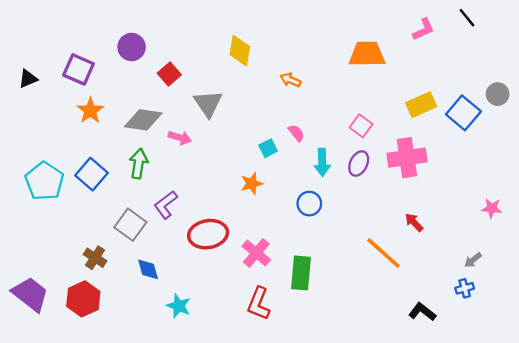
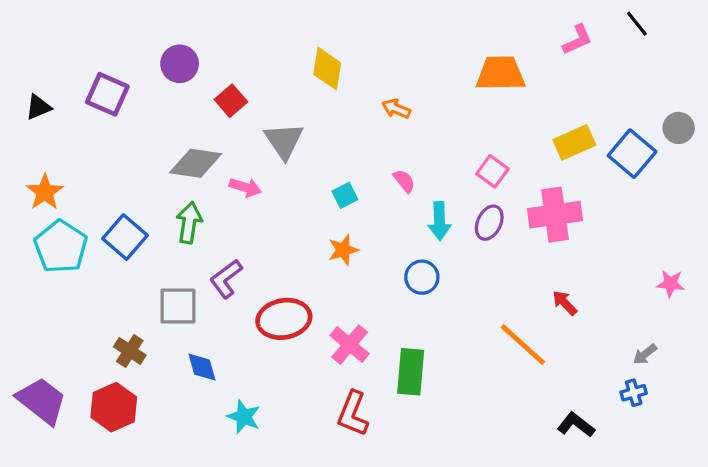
orange star: (90, 111) -> (45, 192), moved
cyan square: (268, 148) -> (345, 195), moved
gray square: (130, 225) -> (178, 306), turned -36

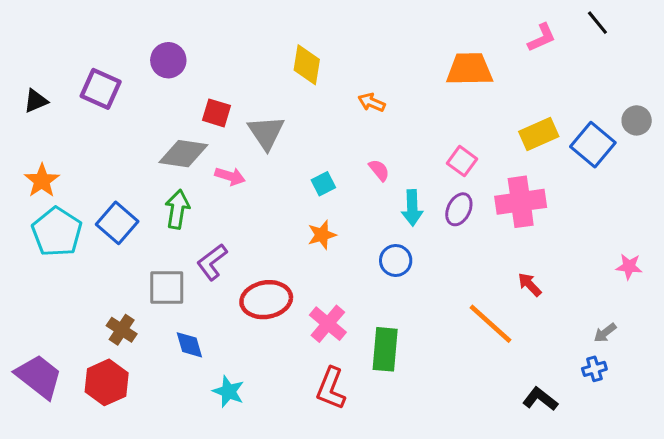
red square: (231, 101) -> (216, 113), moved, turned -32

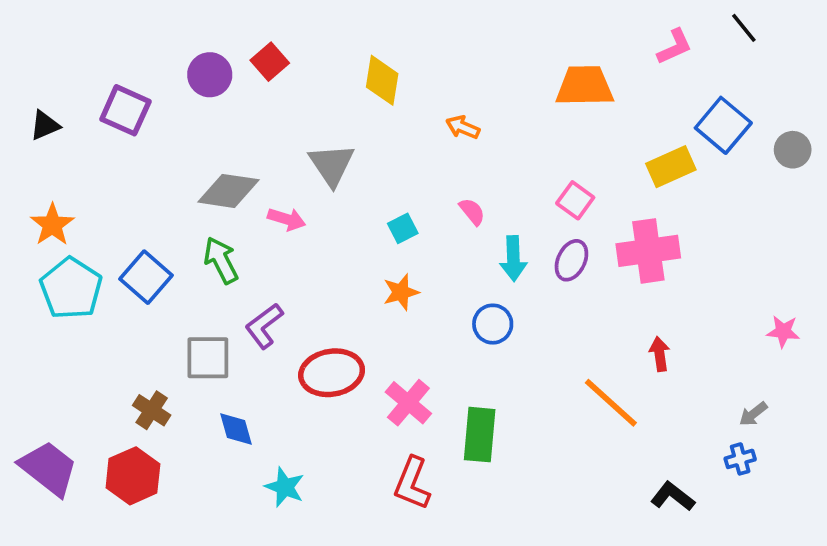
red square: (216, 113) -> (270, 62), moved, turned 32
blue square: (593, 145) -> (723, 125), moved
green arrow: (177, 209) -> (221, 260), turned -36
red arrow: (530, 285) -> (660, 354), turned 36

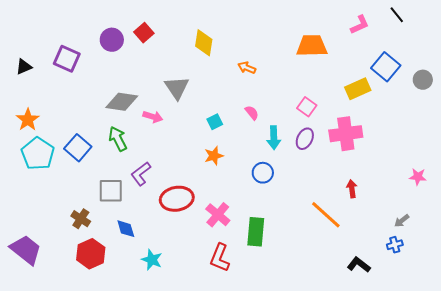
red hexagon: (133, 476) -> (91, 254), moved

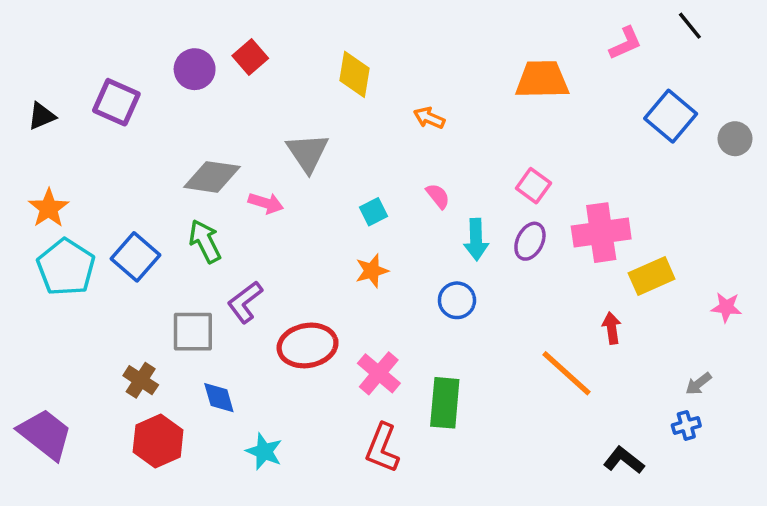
yellow rectangle: (358, 89) -> (652, 276), moved

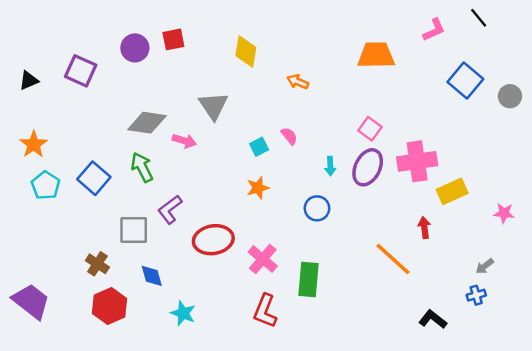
red square: (250, 57) -> (173, 39), turned 30
pink semicircle: (438, 196) -> (289, 136), moved
cyan arrow: (476, 239) -> (330, 166), size x0.7
purple ellipse: (530, 241) -> (368, 167), size x1.4
cyan pentagon: (66, 267) -> (46, 185), size x0.7

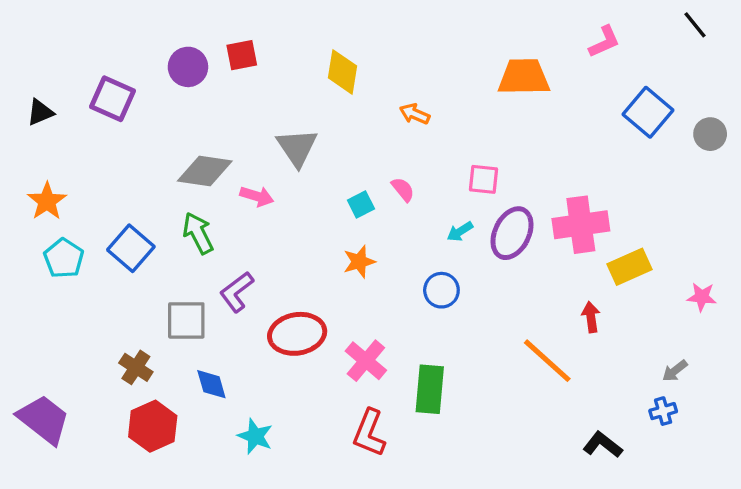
black line: (479, 18) -> (695, 25), moved
pink square: (370, 129) -> (483, 179), moved, turned -30
cyan arrow: (330, 166) -> (460, 231), turned 60

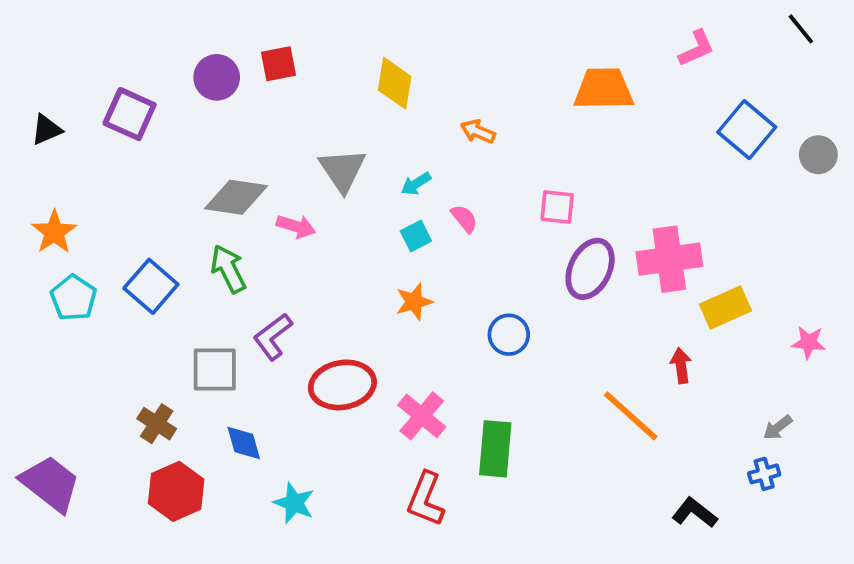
cyan arrow: (460, 231) -> (416, 184), moved

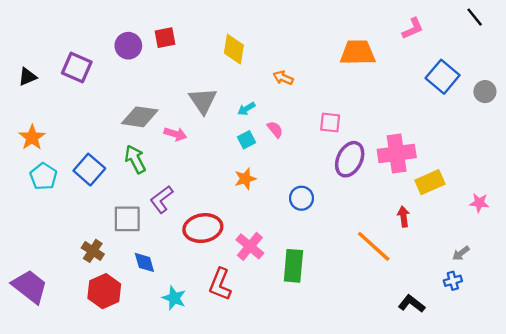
red L-shape: (426, 499) -> (220, 284), moved

